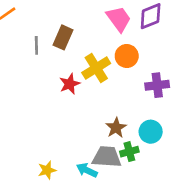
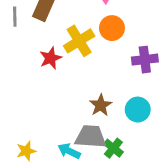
green cross: (129, 152) -> (113, 148), moved, turned -36

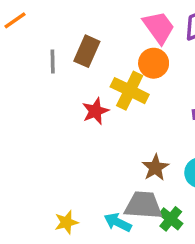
orange circle: (112, 28) -> (154, 63), moved
yellow cross: (79, 41) -> (130, 91), turned -32

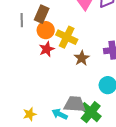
orange circle: (154, 63) -> (46, 30), moved
brown star: (155, 168) -> (82, 58), moved
green cross: (171, 219) -> (91, 112), size x1.5

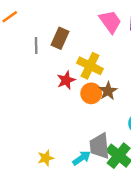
orange circle: (46, 30) -> (91, 93), moved
gray trapezoid: (75, 104) -> (100, 146), turned -100
cyan arrow: (60, 114) -> (82, 158), turned 119

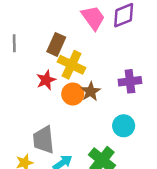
brown rectangle: (60, 38) -> (56, 44), moved
gray trapezoid: (100, 146) -> (44, 140), moved

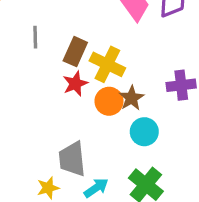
brown rectangle: (56, 44) -> (75, 52), moved
cyan circle: (124, 126) -> (144, 132), moved

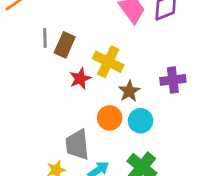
brown rectangle: (75, 52) -> (65, 45), moved
orange circle: (109, 101) -> (110, 118), moved

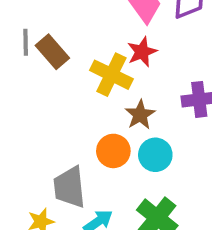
brown rectangle: (65, 45) -> (52, 52), turned -65
red star: (80, 79) -> (142, 52), moved

